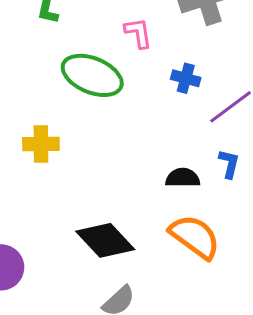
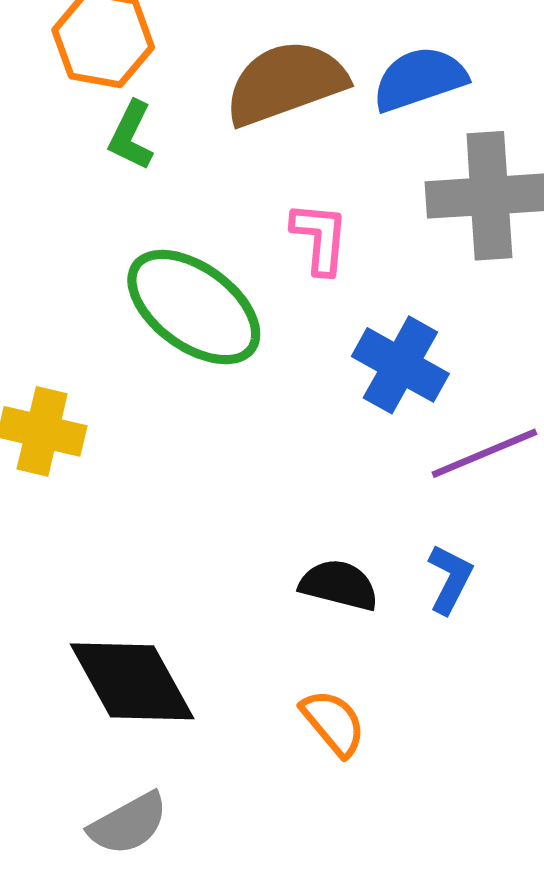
blue cross: (186, 78) -> (400, 365), size x1.4
orange semicircle: (195, 237) -> (333, 723), size x0.6

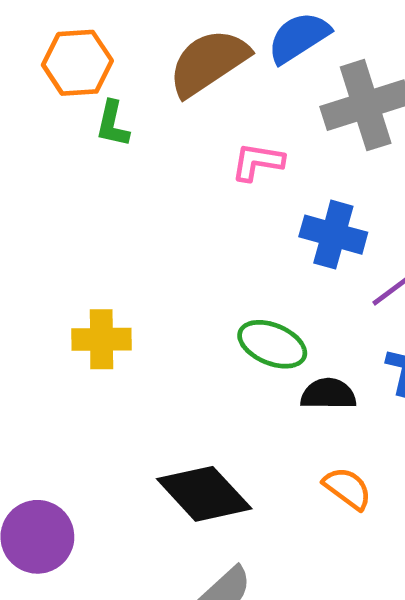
pink L-shape: (320, 238) -> (258, 162), turned -72
green ellipse: (194, 307) -> (272, 344), moved, size x0.7

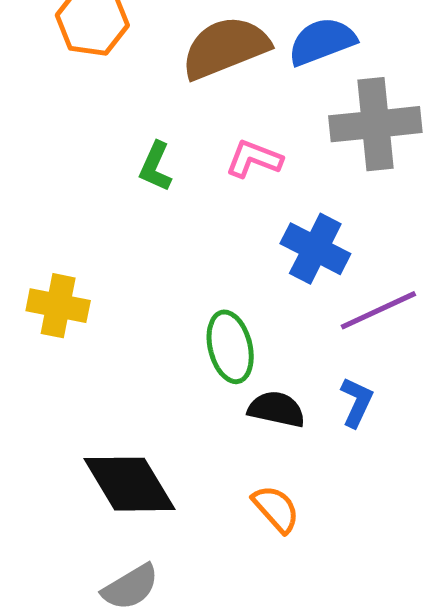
green L-shape: (113, 124) -> (156, 167), moved
green ellipse: (272, 344) -> (230, 347), turned 42

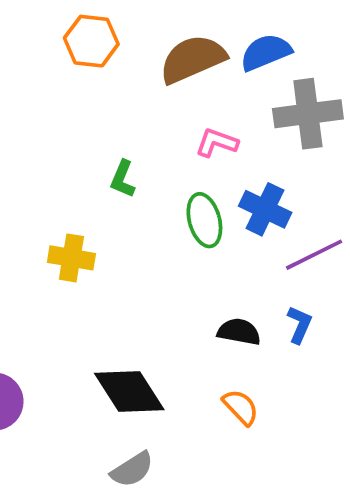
green L-shape: (156, 167) -> (123, 179), moved
green ellipse: (230, 347) -> (204, 220), moved

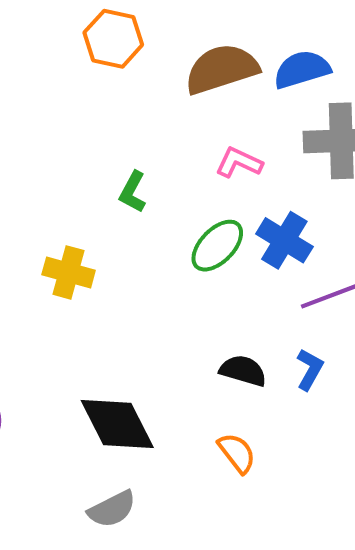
green ellipse: (204, 220) -> (217, 246), turned 54

